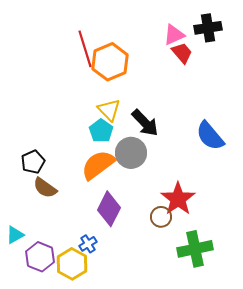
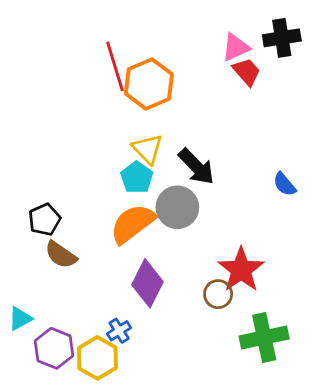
blue semicircle: (210, 136) -> (284, 184), size x0.6

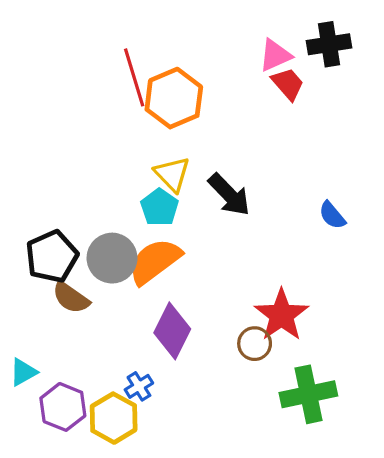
gray circle: (177, 207) -> (112, 258), moved
black pentagon: (45, 220) -> (52, 256), size x1.4

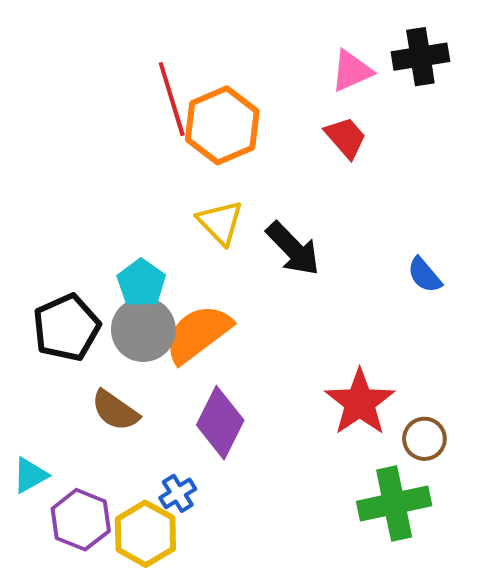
red trapezoid: (288, 84) -> (346, 138), moved
cyan pentagon: (160, 207) -> (141, 283), moved
brown semicircle: (71, 298) -> (115, 410), moved
brown circle: (255, 344) -> (424, 439), moved

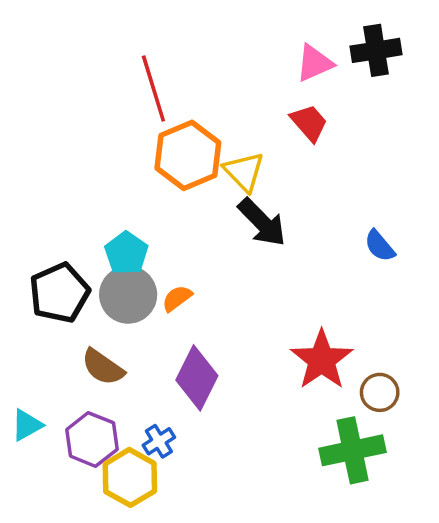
orange hexagon: (222, 125) -> (188, 155), moved
yellow triangle: (220, 222) -> (244, 172), moved
orange semicircle: (198, 334) -> (177, 298), size x0.5
purple hexagon: (81, 520) -> (92, 439), moved

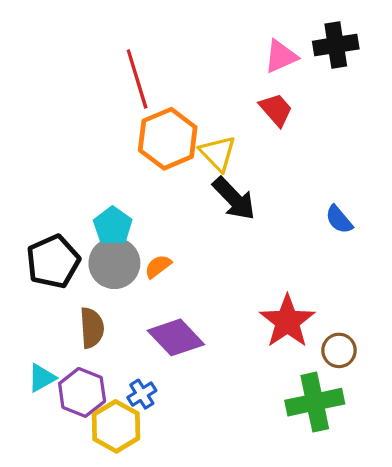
brown semicircle: (103, 367) -> (92, 328), turned -129
purple diamond: (197, 378) -> (176, 337), turned -70
cyan triangle: (27, 425) -> (42, 378), moved

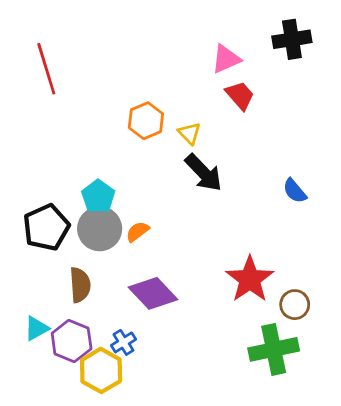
pink triangle: (281, 56) -> (226, 59), moved
red line: (137, 79) -> (46, 69), moved
orange hexagon: (168, 139) -> (146, 121), size x0.7
yellow triangle: (218, 153) -> (189, 133), size x0.7

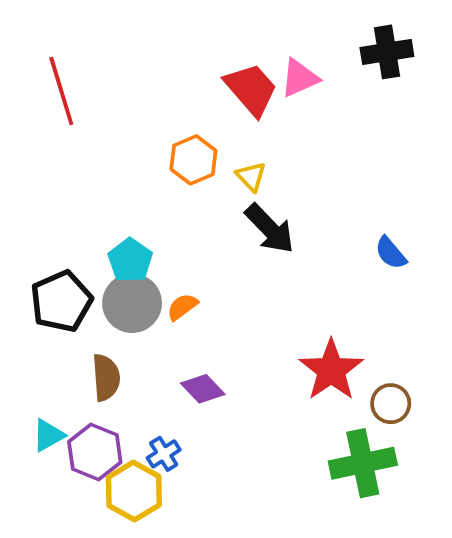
red trapezoid: (240, 95) -> (251, 89), moved, size x1.4
purple diamond: (153, 293) -> (203, 389), size x0.7

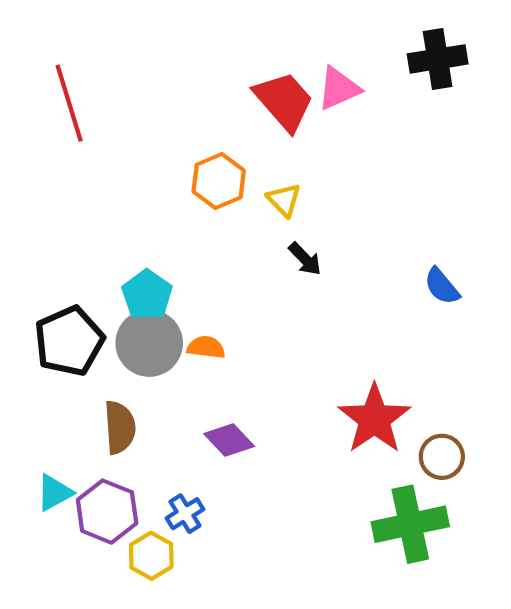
black arrow: (270, 229) -> (305, 259), size x0.6
orange semicircle: (182, 307) -> (206, 347), turned 44
yellow hexagon: (134, 491) -> (151, 556), size x0.7

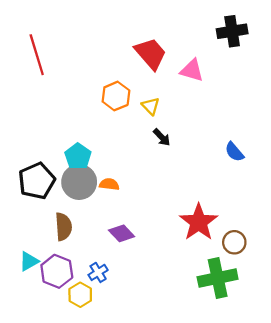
pink triangle: (339, 88) -> (192, 70), moved, turned 40

